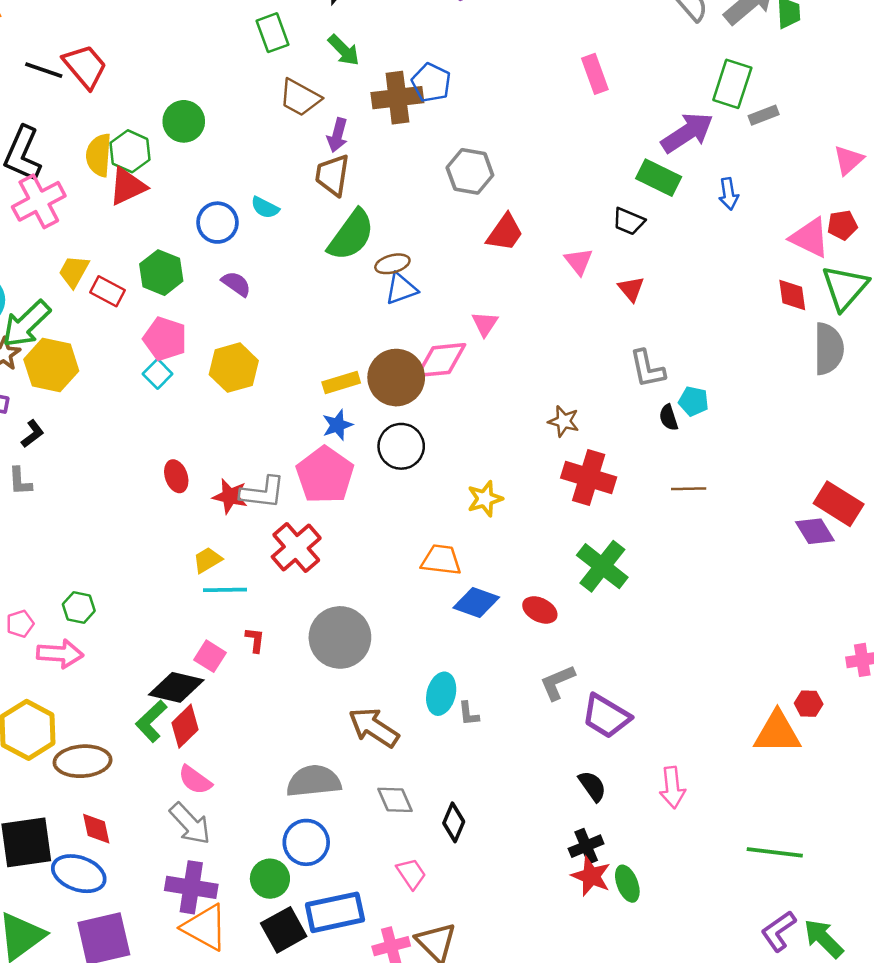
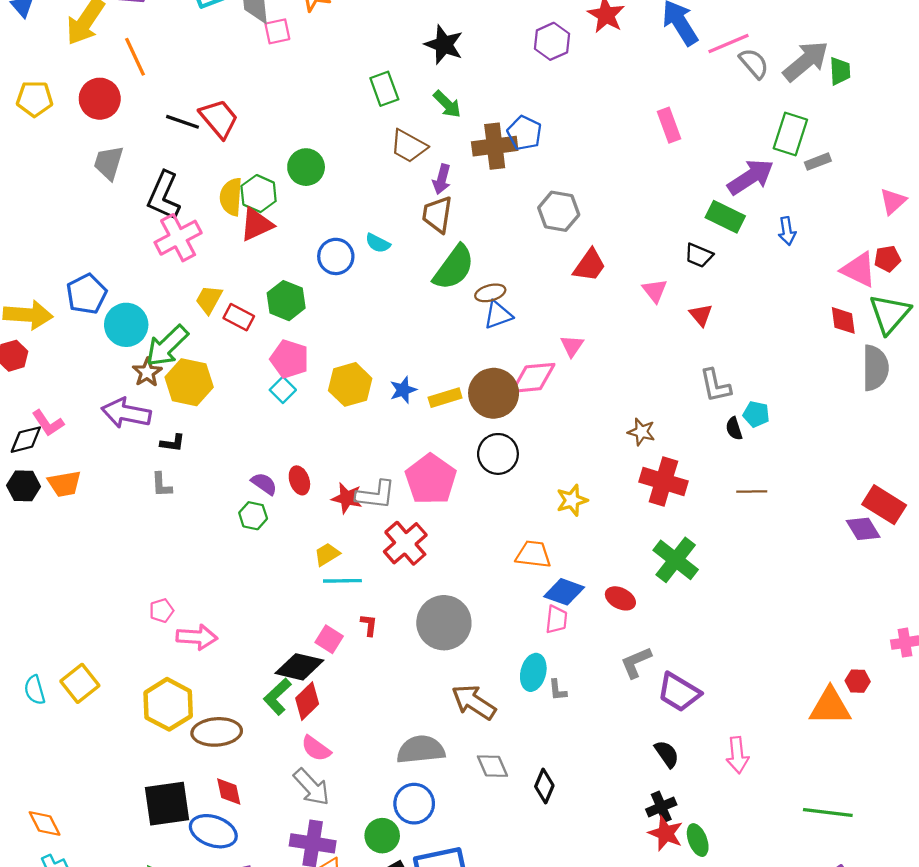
purple semicircle: (236, 284) -> (264, 484), moved
blue star: (337, 425) -> (403, 390), moved
black L-shape: (33, 434) -> (173, 443), turned 45
green hexagon: (79, 607) -> (253, 516), moved
pink trapezoid: (411, 874) -> (556, 619), moved, turned 40

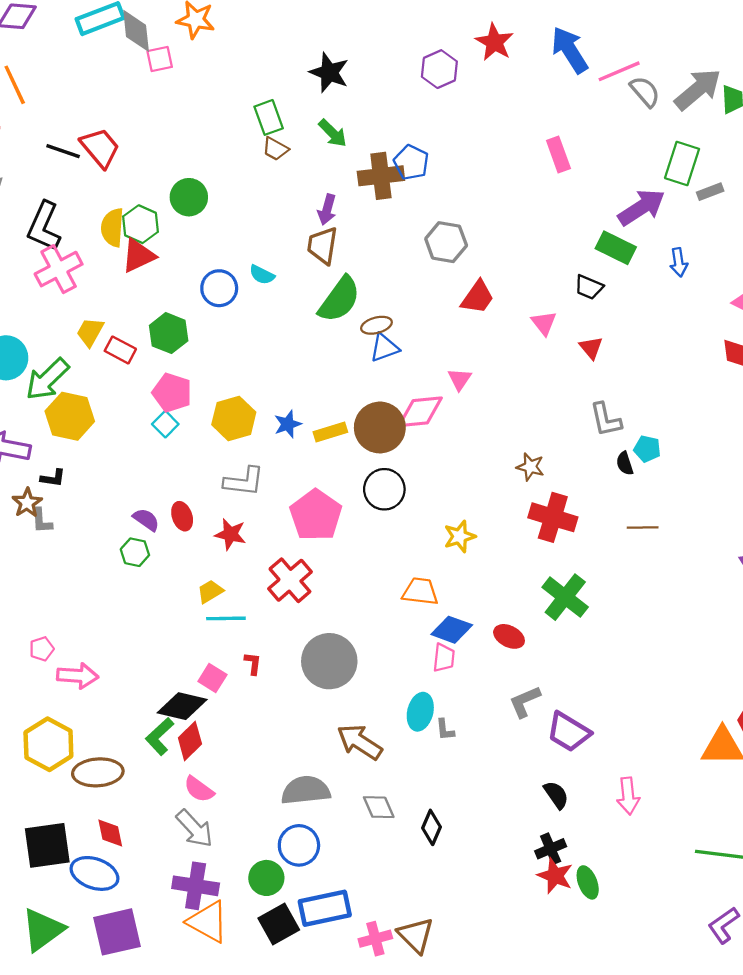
brown trapezoid: (409, 146) -> (275, 149), moved, size x0.7
brown star: (147, 372) -> (27, 503), moved
gray L-shape: (376, 495) -> (244, 481), moved

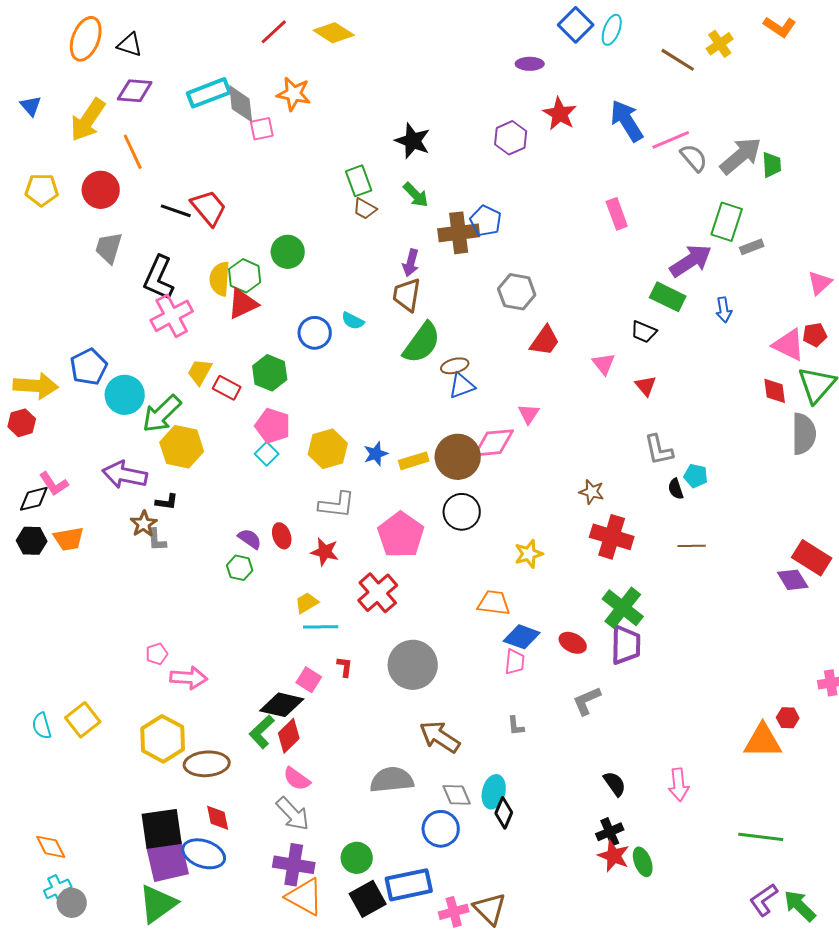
cyan ellipse: (420, 712) -> (494, 792), moved
purple trapezoid: (569, 732) -> (626, 645), moved, turned -120
blue circle: (299, 845) -> (441, 829), moved
purple square: (117, 932) -> (168, 861), moved

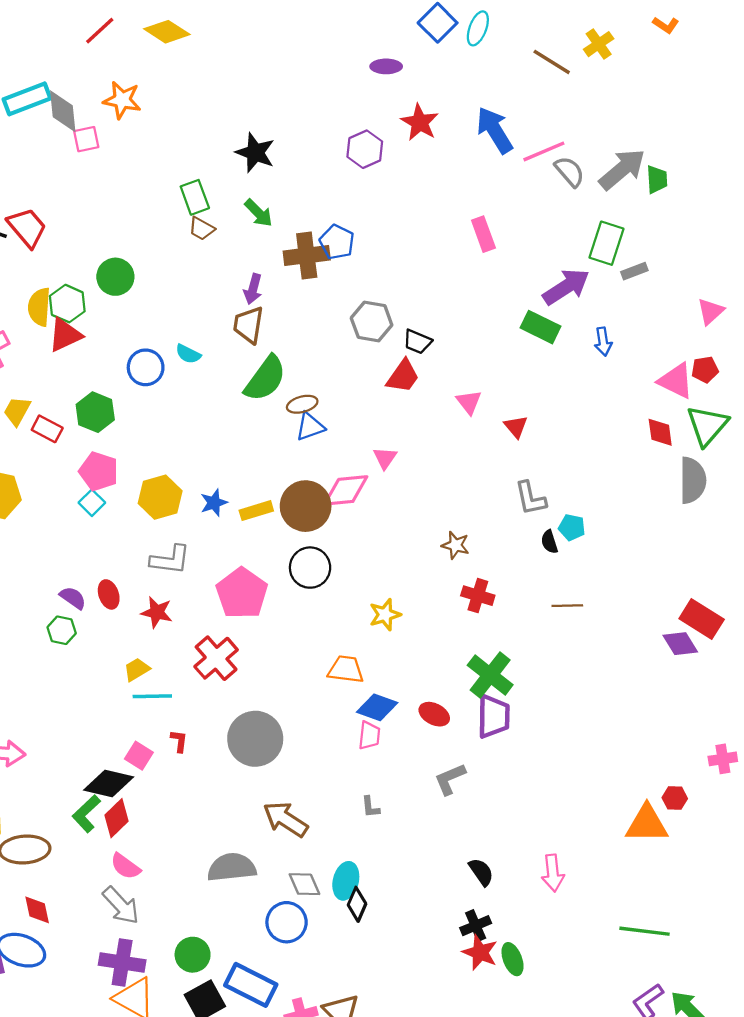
orange L-shape: (780, 27) -> (666, 25), size x0.7
black trapezoid: (644, 332) -> (417, 342), moved
red cross: (612, 537) -> (478, 596), size x0.7
blue rectangle: (409, 885) -> (251, 985), turned 39

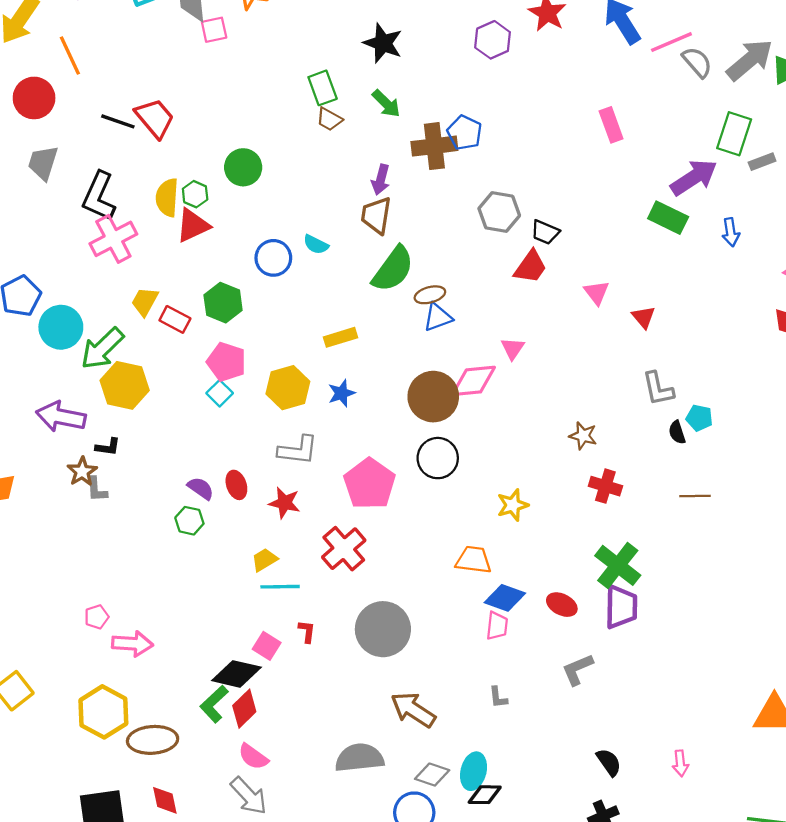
green hexagon: (67, 304) -> (195, 194), size x0.7
yellow rectangle: (256, 511) -> (340, 337), moved
pink arrow: (553, 873) -> (680, 763), size x0.7
gray diamond: (304, 884) -> (432, 775), turned -48
black diamond: (357, 904) -> (485, 795), turned 68

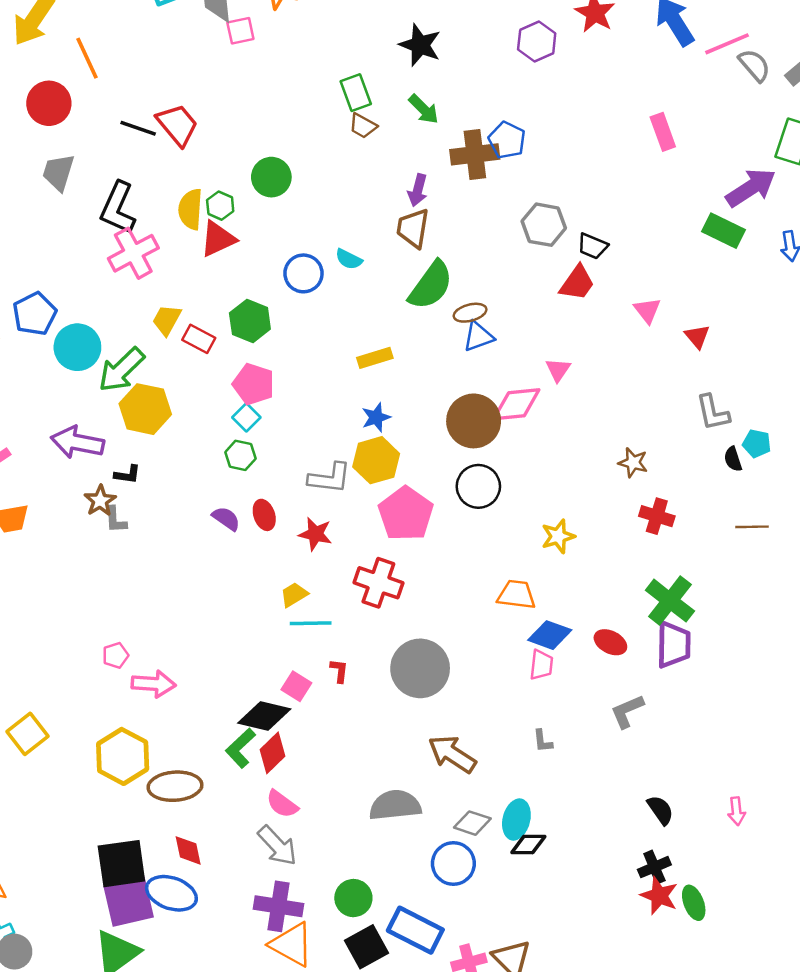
yellow hexagon: (288, 388) -> (376, 460), moved
green hexagon: (189, 521) -> (240, 455), moved
red cross: (344, 549) -> (378, 583), turned -30

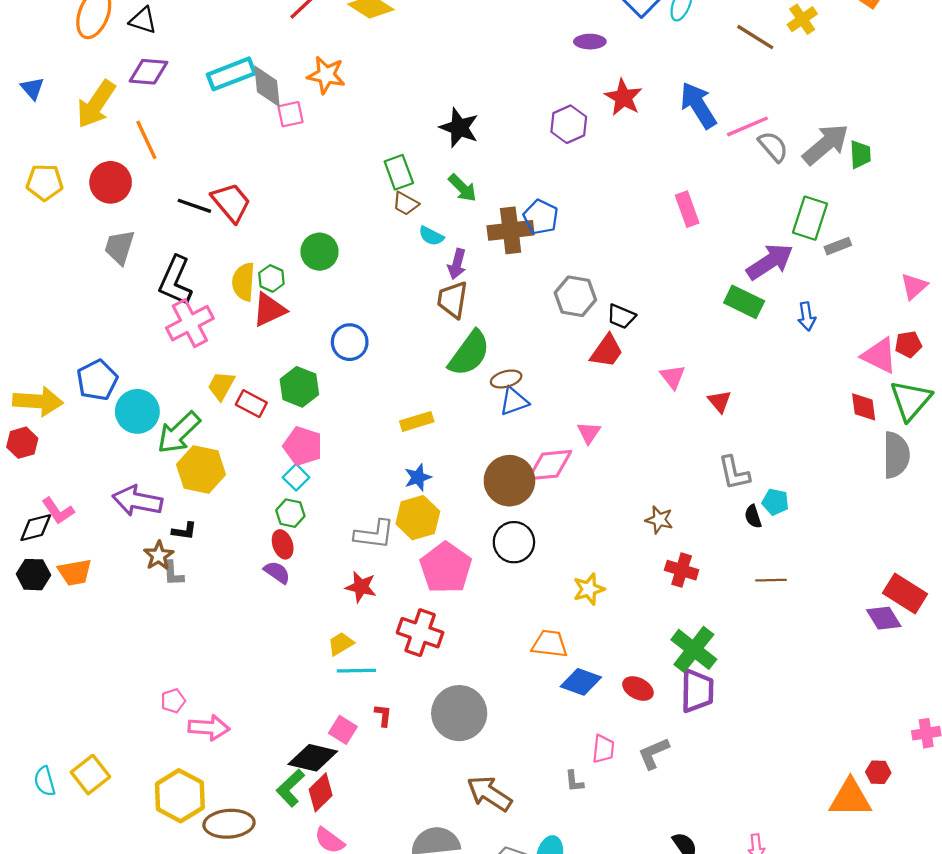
cyan semicircle: (349, 259) -> (431, 236), moved
red ellipse: (264, 515) -> (283, 544), moved
pink trapezoid: (541, 665) -> (603, 749), moved

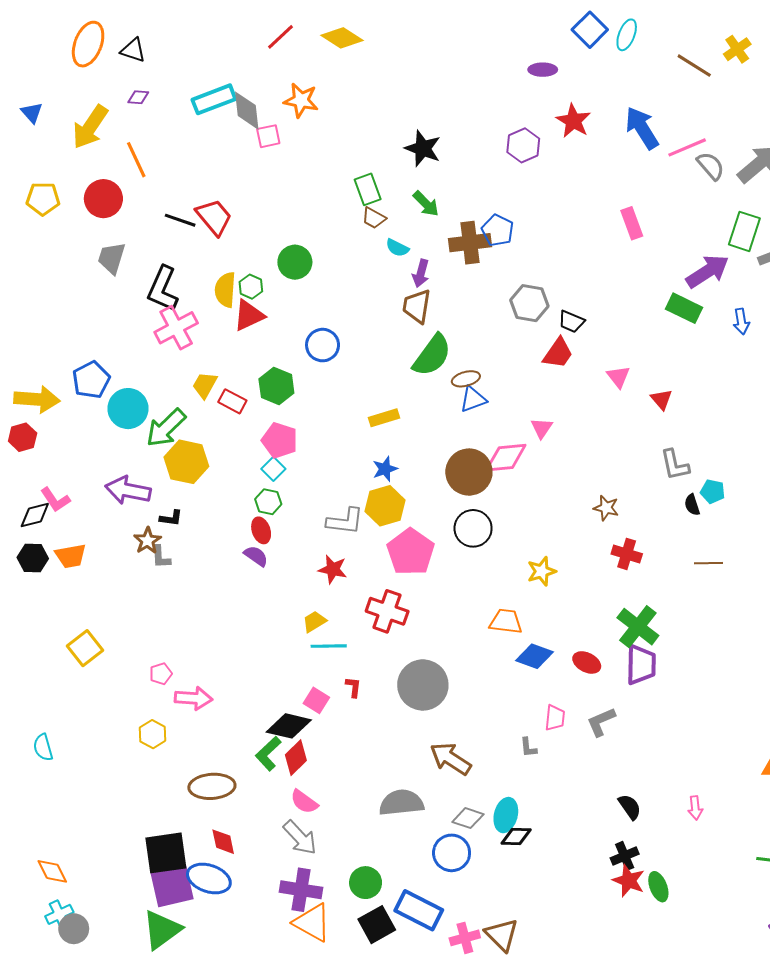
purple diamond: (149, 72) -> (138, 97), size x0.6
yellow square: (90, 775) -> (85, 648), moved
yellow hexagon: (180, 796) -> (153, 734), moved, size x0.6

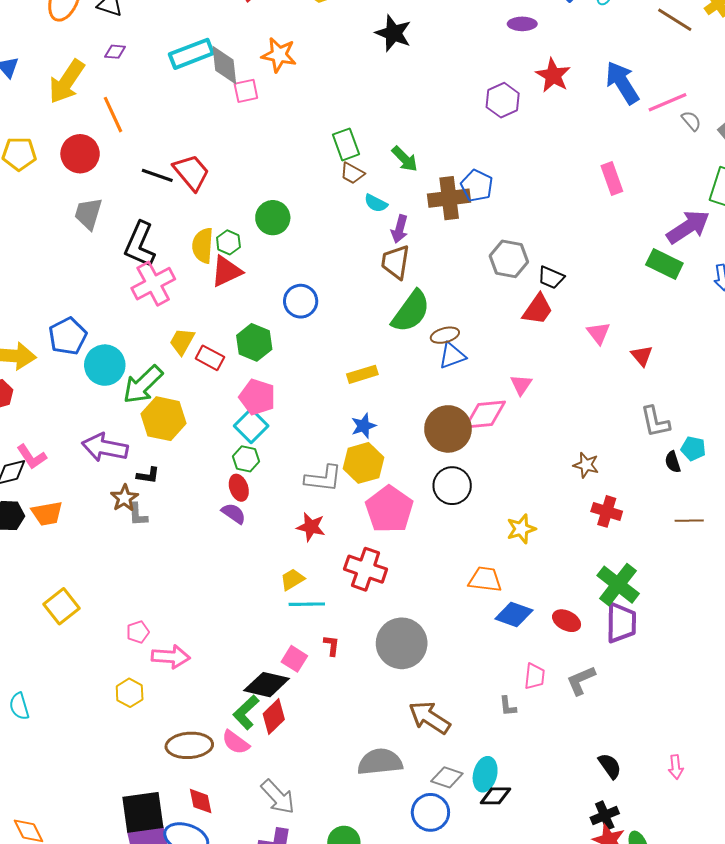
black star: (423, 148) -> (393, 33), moved
gray semicircle: (711, 166) -> (691, 121), size x0.7
cyan square: (273, 469) -> (251, 426), size x1.4
pink semicircle: (304, 802) -> (236, 742), moved

